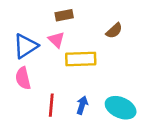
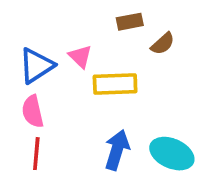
brown rectangle: (64, 15) -> (130, 22), moved
red line: (51, 105) -> (36, 154), moved
blue arrow: (82, 105) -> (117, 150), size x1.5

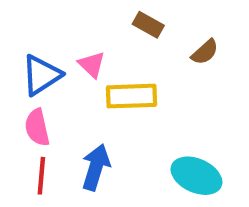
brown rectangle: (130, 22) -> (148, 25), turned 40
brown semicircle: (163, 44) -> (205, 52), moved
blue arrow: (117, 150) -> (96, 167), moved

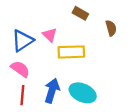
brown semicircle: (205, 52) -> (111, 28), turned -63
pink semicircle: (37, 127) -> (20, 69), turned 138
cyan ellipse: (196, 176) -> (83, 93), moved

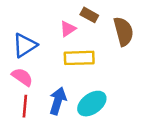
brown semicircle: (111, 28) -> (123, 31), size x1.6
pink triangle: (50, 35) -> (68, 29), moved, turned 42
cyan ellipse: (83, 93) -> (92, 104), turned -60

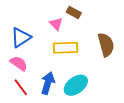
pink triangle: (68, 29) -> (56, 24), turned -40
brown semicircle: (123, 31) -> (106, 45), moved
red line: (25, 106) -> (21, 87), turned -42

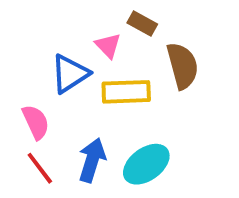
blue triangle: (21, 37) -> (70, 74), moved
brown semicircle: (106, 45) -> (182, 66), moved
pink semicircle: (19, 63) -> (36, 122), turned 30

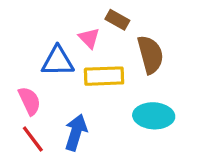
blue triangle: (70, 74) -> (58, 61), turned 32
cyan ellipse: (146, 164) -> (154, 116), moved, turned 39

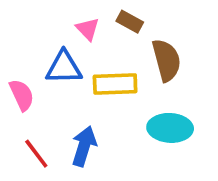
pink triangle: (89, 38) -> (88, 29), moved
pink semicircle: (29, 101) -> (22, 95), moved

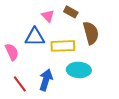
cyan ellipse: (170, 128) -> (79, 70), moved

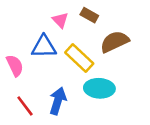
brown semicircle: (91, 33) -> (115, 42), turned -100
yellow rectangle: (63, 46) -> (79, 58), turned 45

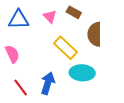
brown semicircle: (115, 42) -> (95, 34), turned -65
blue triangle: (44, 47) -> (19, 20), moved

